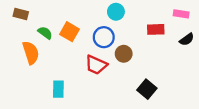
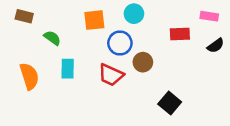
orange square: (69, 32) -> (94, 20), moved, turned -36
orange semicircle: (31, 53) -> (29, 76), moved
cyan rectangle: (58, 89) -> (68, 69), moved

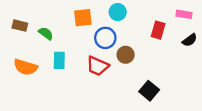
brown rectangle: (24, 16) -> (20, 26), moved
red rectangle: (180, 34) -> (158, 30), turned -72
orange semicircle: (29, 76) -> (26, 67), turned 125

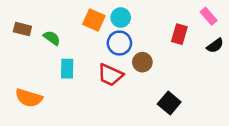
cyan circle: (118, 12) -> (121, 18), moved
pink rectangle: (184, 14) -> (209, 16), turned 40
orange square: (83, 18) -> (94, 20), turned 30
orange semicircle: (26, 67) -> (29, 98), moved

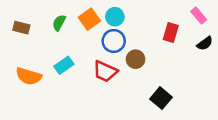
orange square: (94, 20) -> (89, 19), turned 30
green semicircle: (52, 38) -> (59, 23), moved, turned -98
cyan rectangle: (67, 69) -> (64, 65), turned 54
orange semicircle: (29, 98) -> (29, 76), moved

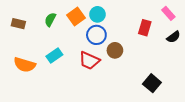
black square: (161, 98) -> (152, 83), moved

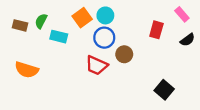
green semicircle: (50, 20) -> (41, 21), moved
cyan rectangle: (54, 55) -> (59, 37), moved, turned 49

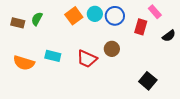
pink rectangle: (182, 14) -> (155, 12), moved
cyan rectangle: (59, 37) -> (53, 56), moved
blue circle: (104, 38) -> (115, 16), moved

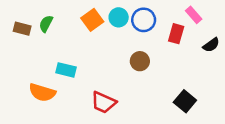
red trapezoid: (87, 59) -> (104, 102), moved
orange semicircle: (24, 63) -> (42, 92), moved

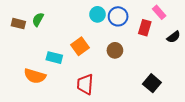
orange square: (92, 20) -> (80, 46), moved
red trapezoid: (104, 102) -> (85, 84), turned 70

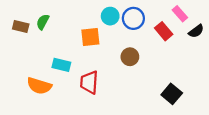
red rectangle: (145, 28) -> (164, 31), turned -56
black semicircle: (174, 37) -> (196, 31), moved
orange square: (80, 46) -> (90, 37), moved, turned 30
red trapezoid: (85, 84) -> (89, 82), moved

